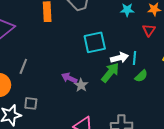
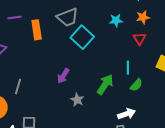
cyan square: (95, 42) -> (82, 37), moved, turned -30
white arrow: (119, 58) -> (127, 114), moved
purple arrow: (69, 78) -> (63, 76), moved, turned -77

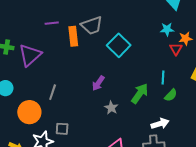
gray trapezoid: (68, 17) -> (92, 25), moved
orange star: (143, 17) -> (185, 39), moved
cyan star: (116, 20) -> (167, 29), moved

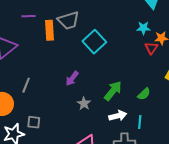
cyan line: (163, 77) -> (140, 122), moved
white arrow: (160, 124) -> (118, 116), moved

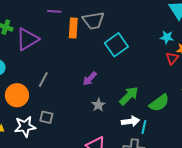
green semicircle: (144, 94) -> (159, 103), size x1.5
cyan line: (140, 122) -> (144, 127), moved

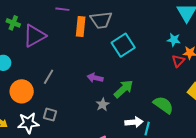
purple arrow: (90, 79) -> (95, 78), turned 56
green arrow: (129, 96) -> (124, 89), moved
green semicircle: (159, 103) -> (163, 105), turned -110

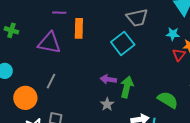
gray trapezoid: (101, 20) -> (137, 18), moved
purple triangle: (34, 36) -> (49, 43), moved, turned 45
purple arrow: (95, 78) -> (108, 79), moved
green arrow: (124, 89) -> (127, 87), turned -30

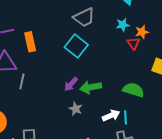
purple arrow: (108, 79) -> (71, 84), turned -42
gray line: (51, 81) -> (22, 81), moved
green arrow: (127, 87) -> (91, 87), turned -100

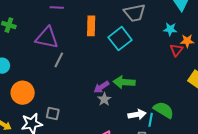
orange rectangle: (30, 42) -> (91, 26), moved
purple arrow: (71, 84) -> (101, 87), moved
green semicircle: (133, 90) -> (164, 110), moved

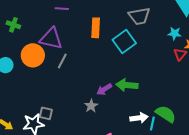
orange circle: (23, 93) -> (33, 55), moved
gray star: (104, 99) -> (91, 106), moved
gray square: (53, 114) -> (46, 113), moved

